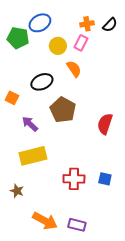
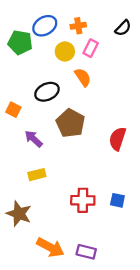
orange cross: (87, 24) -> (78, 26), moved
yellow rectangle: (33, 156) -> (37, 175), size x0.6
brown star: (17, 191) -> (19, 214), size x1.6

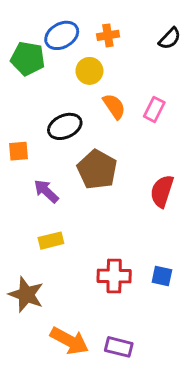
pink rectangle: (91, 48) -> (154, 109), moved
orange square: (13, 110) -> (19, 151), turned -32

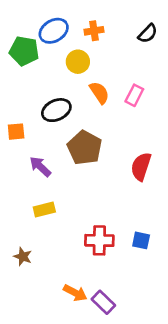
brown star: (26, 295) -> (23, 257), size x0.6
orange arrow: (69, 341) -> (75, 293), moved, size x0.7
purple rectangle: (119, 347) -> (103, 302), turned 30

